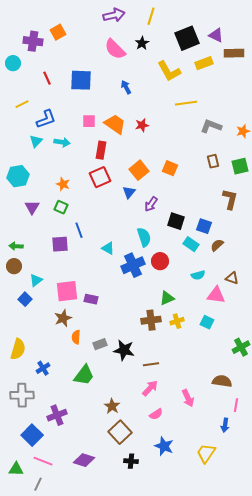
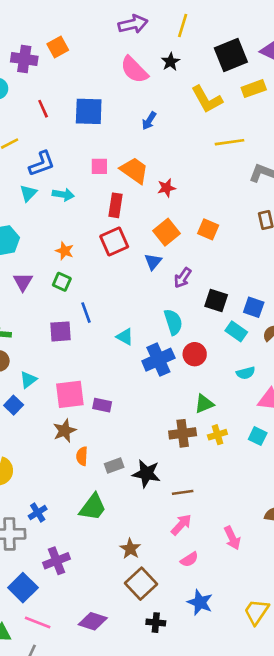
blue arrow: (126, 87) -> (149, 121), turned -120
red star: (142, 125) -> (166, 188), moved
blue cross: (43, 368) -> (38, 512), moved

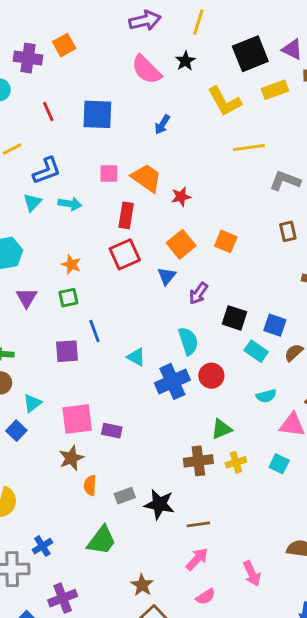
green square: (62, 282) -> (68, 298), turned -36

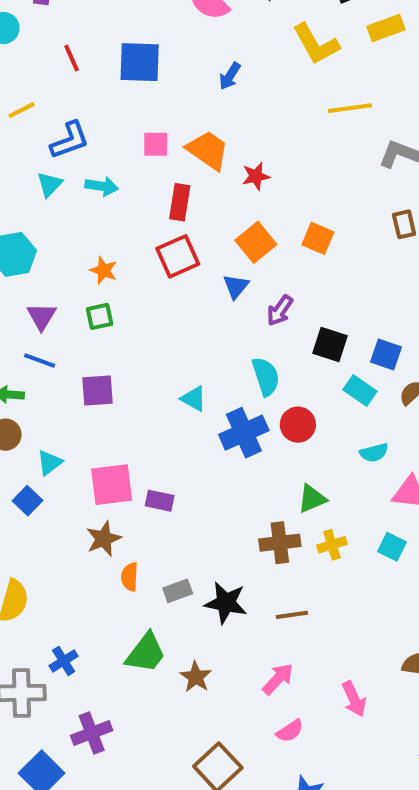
blue line: (94, 331) -> (40, 360), moved, turned -50
brown line: (198, 524) -> (292, 615), moved
brown star: (142, 585) -> (196, 677), moved

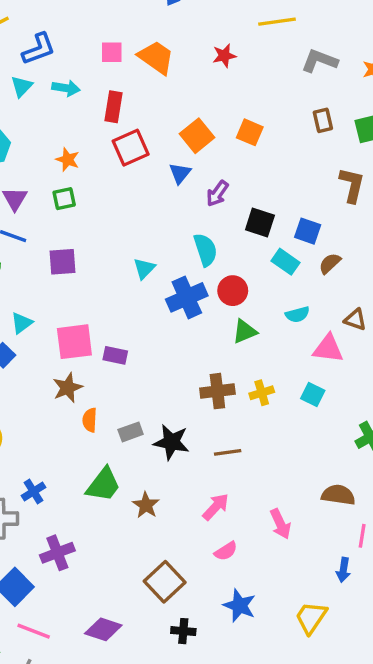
red star: (256, 176) -> (224, 56), moved
red rectangle: (180, 202) -> (114, 107), moved
cyan triangle: (194, 399) -> (144, 268), turned 45
green triangle: (312, 499) -> (245, 331), moved

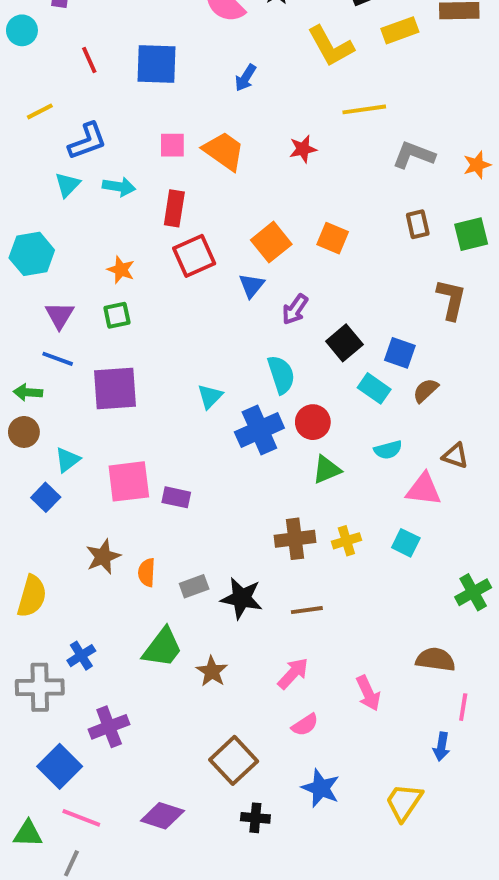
black square: (260, 223) -> (344, 343), turned 32
purple square: (62, 262) -> (115, 388), size x1.4
brown star: (68, 388) -> (103, 557), moved

